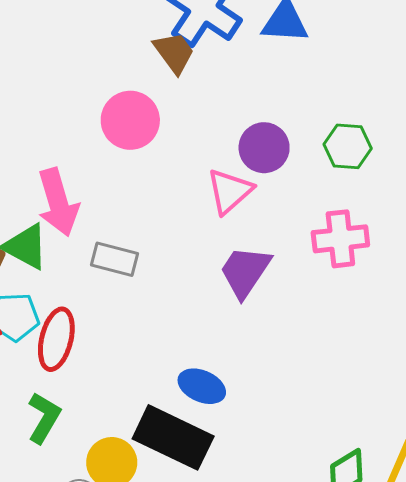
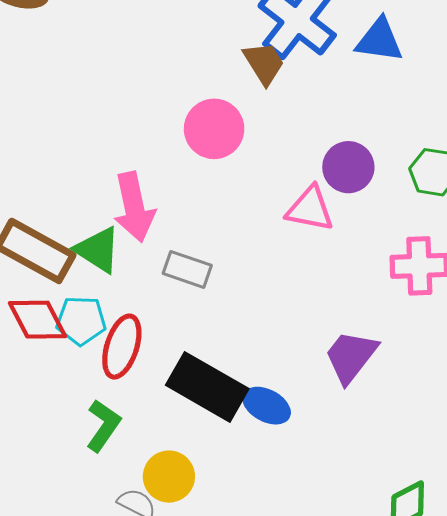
pink triangle: (230, 191) -> (310, 209), turned 48
purple trapezoid: (245, 272) -> (351, 357), moved
black rectangle: (173, 437) -> (207, 387), moved

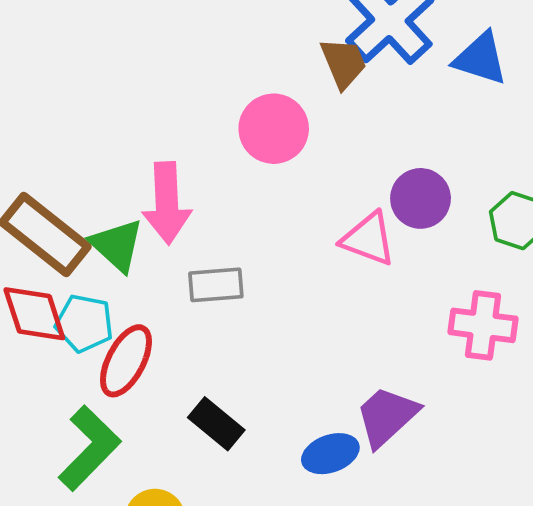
gray rectangle: (187, 269) -> (216, 285), turned -33
black rectangle: (207, 387) -> (216, 424), size x0.6
blue ellipse: (267, 406) -> (330, 454), moved, turned -57
green L-shape: (103, 426) -> (89, 448), size x1.4

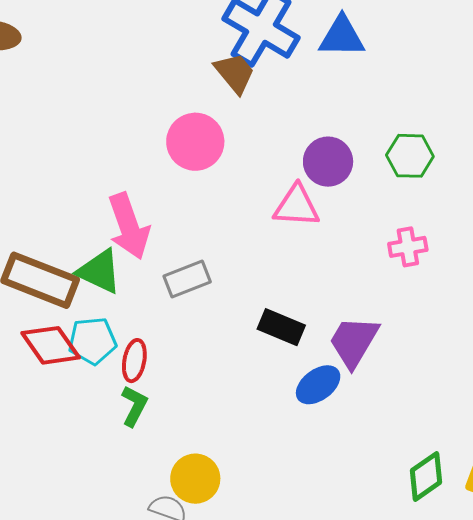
pink cross: (483, 325) -> (408, 247), size x0.7
red ellipse: (126, 361) -> (134, 361), size x0.7
black rectangle: (216, 424) -> (281, 327), moved
green L-shape: (89, 448) -> (134, 406), moved, size x0.6

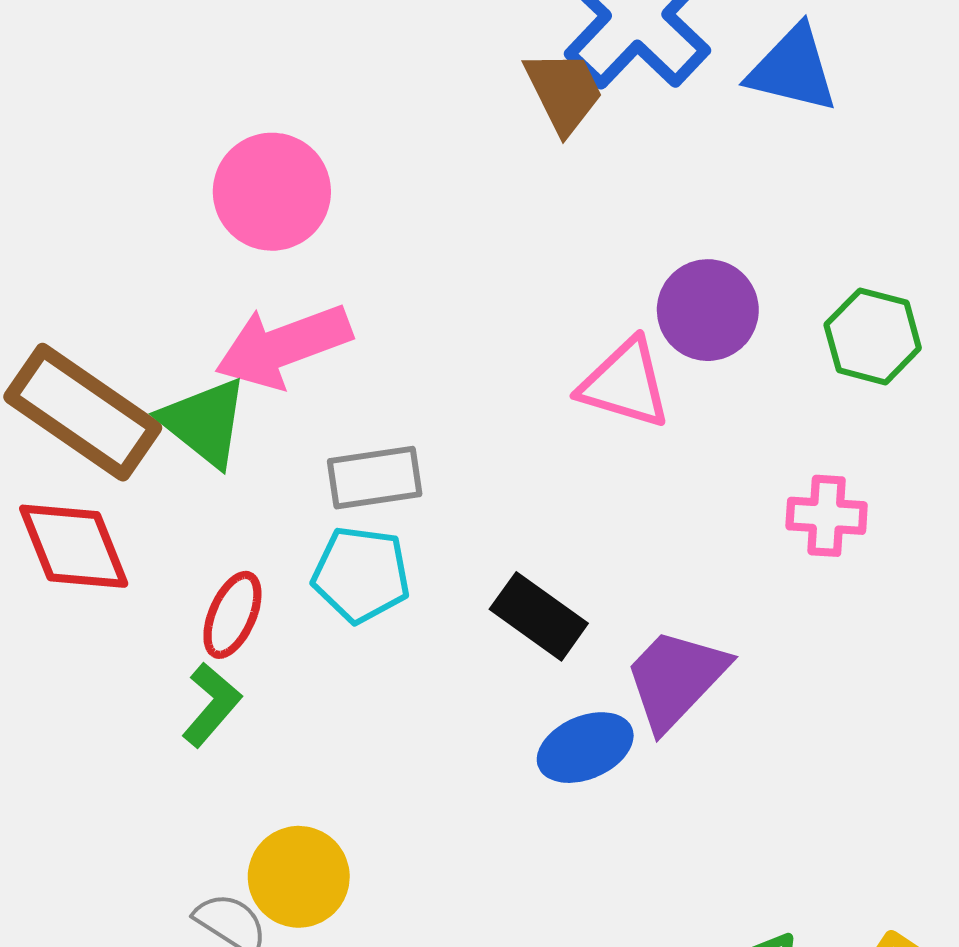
pink circle: (195, 142) -> (272, 192), moved
pink arrow: (129, 226) -> (283, 346), turned 76
cyan pentagon: (92, 341) -> (361, 574), moved

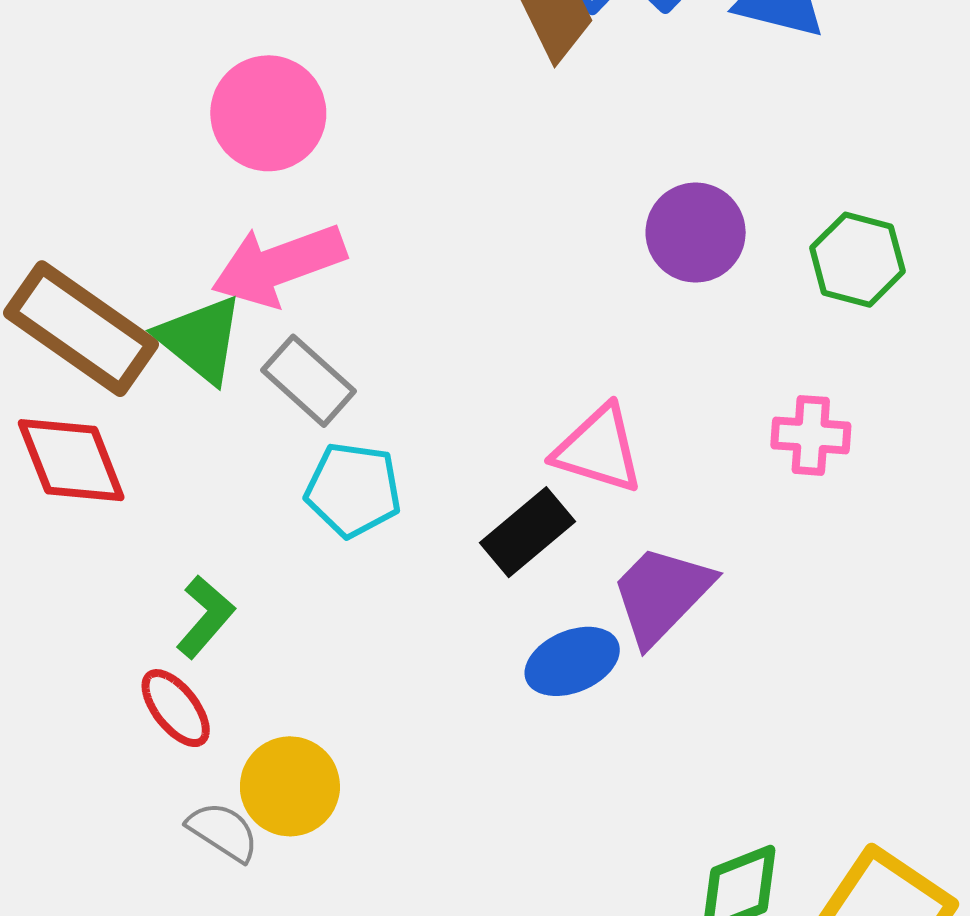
pink triangle: (625, 384) -> (599, 449), moved
gray rectangle: (375, 478) -> (308, 381), moved, turned 50
red ellipse: (232, 615) -> (176, 708), moved, turned -62
black rectangle: (539, 616) -> (528, 532), turned -76

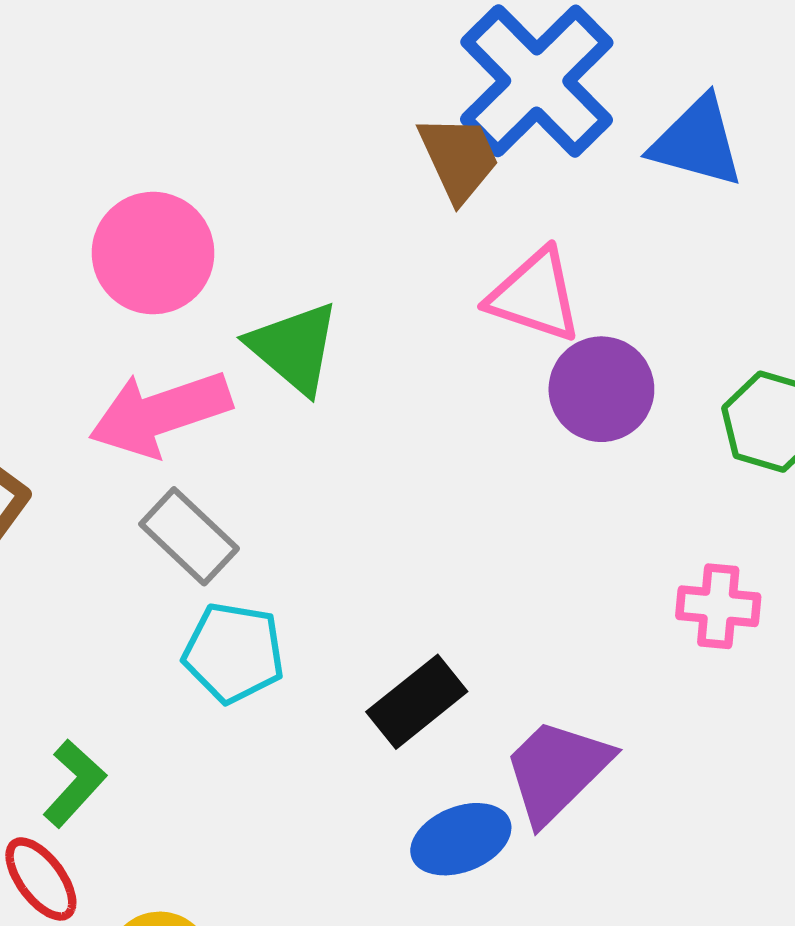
green triangle: (200, 339) -> (294, 348), moved
pink triangle: (599, 449) -> (535, 296), moved

